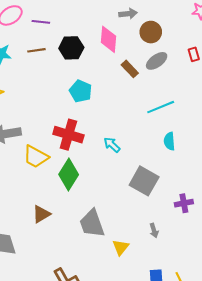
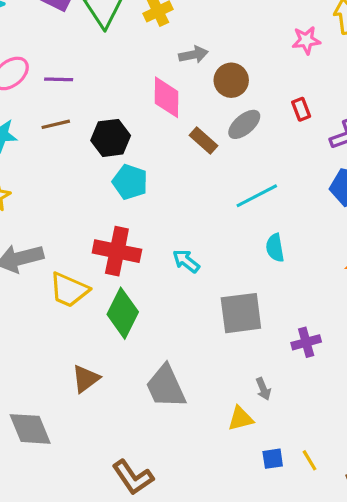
black hexagon: (71, 48) -> (111, 138), moved
gray square: (144, 181) -> (241, 313), turned -32
yellow triangle: (121, 247) -> (241, 419), moved, turned 42

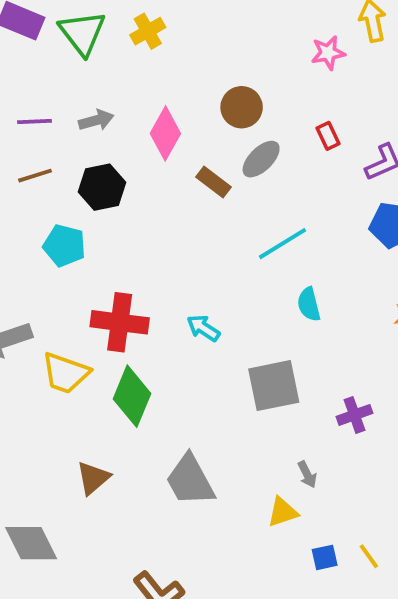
gray arrow: (193, 55) -> (96, 120), moved
pink diamond: (166, 97) -> (165, 133), turned 33
cyan pentagon: (130, 182) -> (64, 246), moved

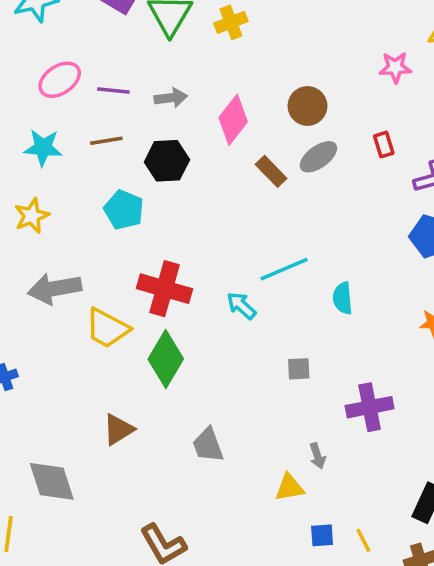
cyan line: (282, 244) -> (284, 269), moved
gray square: (274, 386) -> (299, 369), size x0.5
purple cross: (354, 415) -> (370, 407), size x1.4
gray trapezoid: (190, 480) -> (208, 445), size x0.7

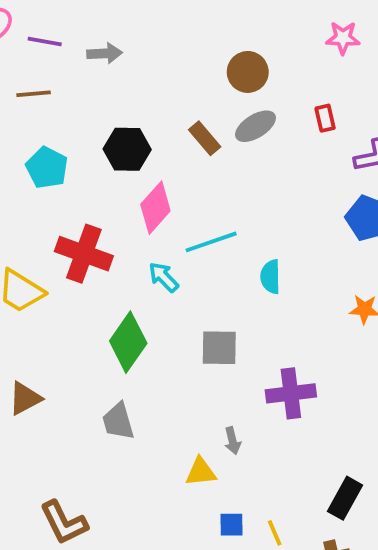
pink diamond: (233, 120) -> (155, 208), moved
black hexagon: (167, 161) -> (127, 149), moved
green diamond: (166, 359) -> (128, 342), moved
gray square: (299, 369) -> (219, 348), size x1.5

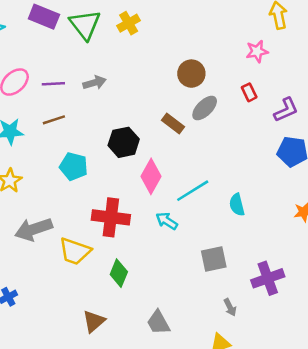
pink star: (343, 38) -> (257, 51), moved
green diamond: (128, 342) -> (119, 273), moved, size x0.7
gray arrow: (233, 441) -> (230, 307), moved

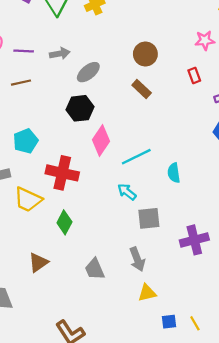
gray ellipse: (205, 108) -> (88, 72), moved
brown rectangle: (173, 123) -> (142, 89), moved
cyan pentagon: (74, 166) -> (26, 141), moved, turned 30
cyan arrow: (167, 221) -> (127, 192), moved
gray arrow: (230, 307) -> (137, 259), moved, size x1.5

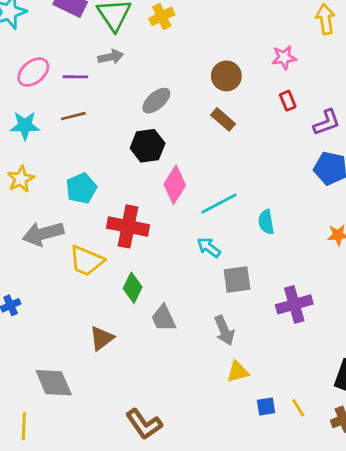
pink star: (205, 40) -> (284, 58), moved
gray arrow: (60, 54) -> (111, 57), moved
gray trapezoid: (95, 269) -> (164, 318), moved

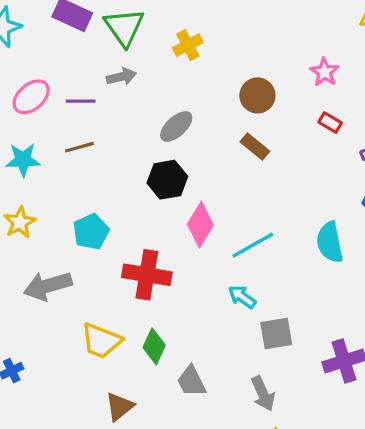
yellow cross: (162, 16) -> (188, 45), moved
pink star: (284, 58) -> (325, 72), turned -30
red rectangle: (288, 101) -> (330, 123), turned -36
cyan semicircle: (266, 222) -> (330, 242), moved, size x1.4
yellow trapezoid: (86, 261) -> (101, 341), moved

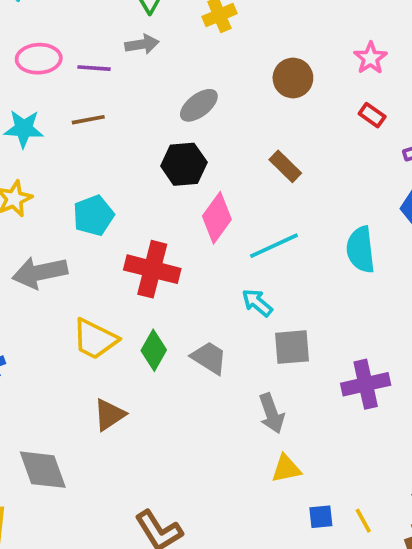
pink ellipse: (31, 97) -> (39, 59), turned 33
brown rectangle: (255, 147) -> (285, 166), moved
gray trapezoid: (191, 381) -> (209, 358), moved, turned 144

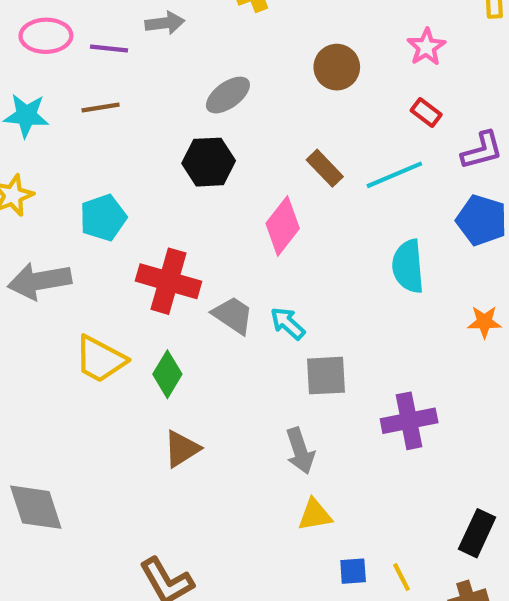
pink diamond: (217, 218) -> (283, 226), moved
cyan line: (274, 246) -> (394, 175), moved
gray trapezoid: (209, 358) -> (233, 315), moved
brown triangle: (109, 415) -> (182, 449), moved

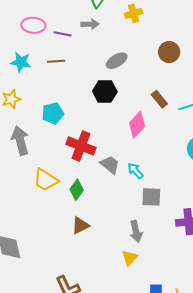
gray arrow: (39, 281) -> (20, 141), turned 80
yellow triangle: (315, 515) -> (130, 258), moved, turned -42

